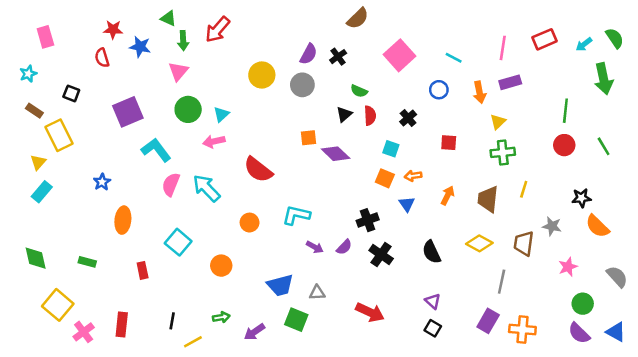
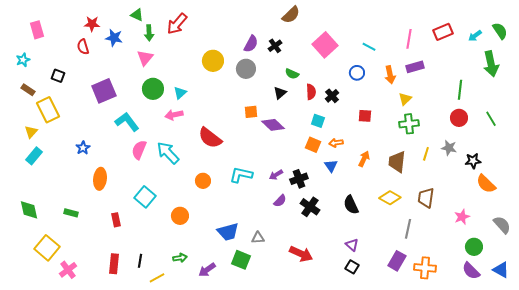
red semicircle: (370, 116) -> (311, 92), moved
gray star: (552, 226) -> (449, 148), moved
purple arrow: (315, 247) -> (276, 175), moved, turned 120
red rectangle: (122, 325) -> (114, 264), moved

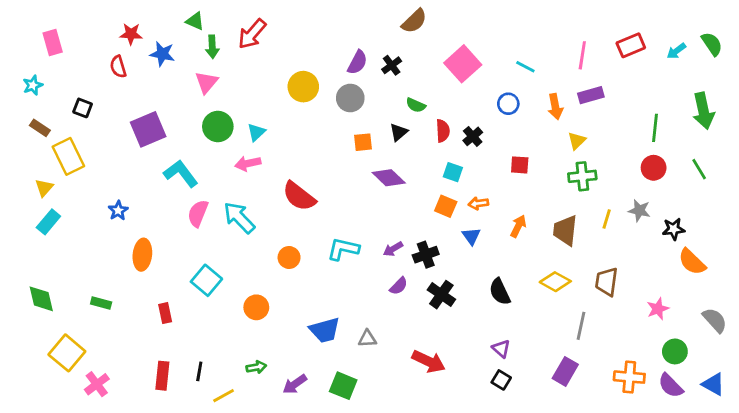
green arrow: (491, 64) -> (703, 111), moved
orange square: (251, 112) -> (363, 142), moved
green square: (241, 260) -> (343, 386), moved
orange cross: (425, 268) -> (629, 377), moved

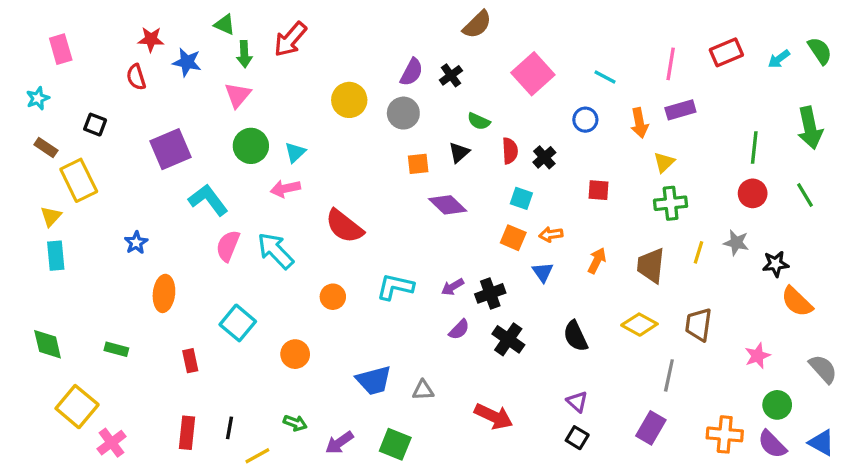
cyan rectangle: (48, 222) -> (56, 256), turned -45
green arrow: (256, 367) -> (295, 423), turned 30

